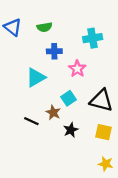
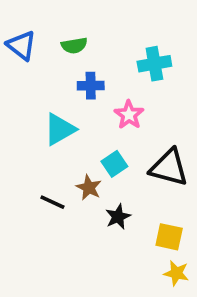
yellow square: (104, 132) -> (169, 237), moved

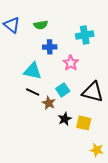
cyan triangle: (60, 129) -> (33, 71), turned 42
black line: (52, 202) -> (33, 92), moved
yellow square: (169, 237) -> (84, 123), moved

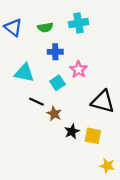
cyan cross: (85, 35) -> (78, 23), moved
cyan triangle: (33, 71) -> (24, 73), moved
cyan square: (63, 90) -> (57, 83), moved

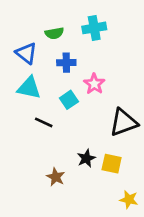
blue triangle: (13, 27) -> (26, 53), moved
black triangle: (103, 102) -> (124, 122), turned -35
brown star: (54, 114) -> (56, 177), moved

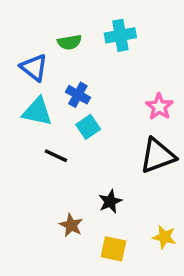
blue cross: (66, 63) -> (78, 95), moved, turned 30
pink star: (94, 84) -> (159, 107), moved
yellow square: (112, 164) -> (114, 249), moved
yellow star: (129, 200) -> (164, 237), moved

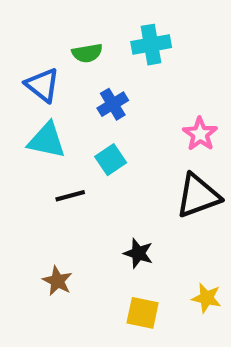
blue cross: (78, 95) -> (113, 104), moved, turned 30
black line: (56, 156) -> (70, 196), turned -40
black star: (110, 201) -> (138, 253), turned -30
brown star: (71, 225) -> (57, 281), moved

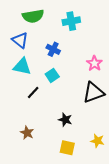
green semicircle: (87, 53) -> (33, 16), moved, size x1.5
blue cross: (113, 104) -> (53, 49), turned -32
black line: (70, 196) -> (33, 93), turned -32

